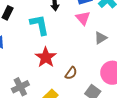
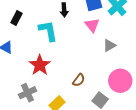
red star: (46, 57) -> (40, 65), moved

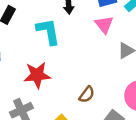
red star: (40, 65) -> (37, 75), turned 30

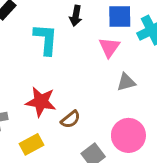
red star: (37, 75) -> (41, 102), moved

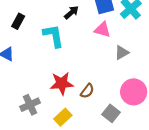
black arrow: (76, 16) -> (71, 12), turned -128
pink triangle: (109, 47) -> (102, 30), turned -36

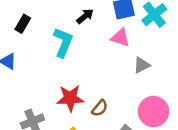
cyan L-shape: (53, 36) -> (63, 42), turned 30

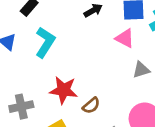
cyan L-shape: (63, 42) -> (45, 42), moved

